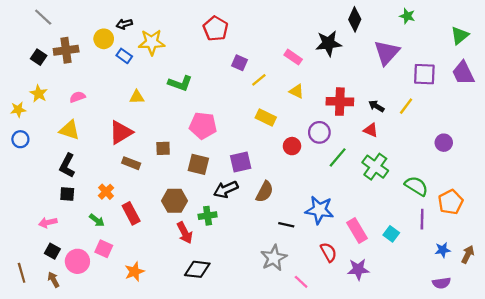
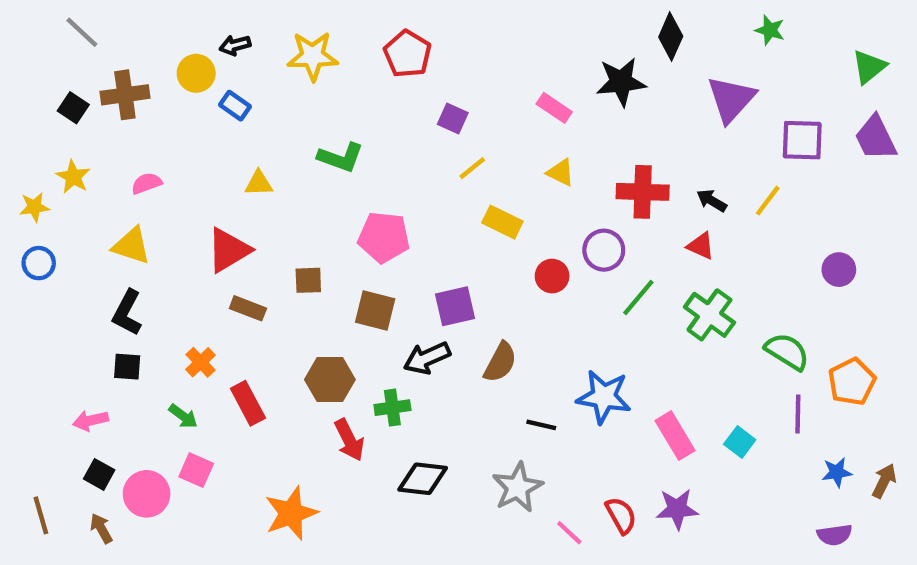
yellow star: (152, 42) -> (313, 56), moved
yellow line: (259, 80) -> (472, 168), moved
red semicircle: (328, 252) -> (621, 515), moved
black diamond: (197, 269) -> (423, 479), moved
orange star: (135, 272) -> (291, 513), moved, size x1.4

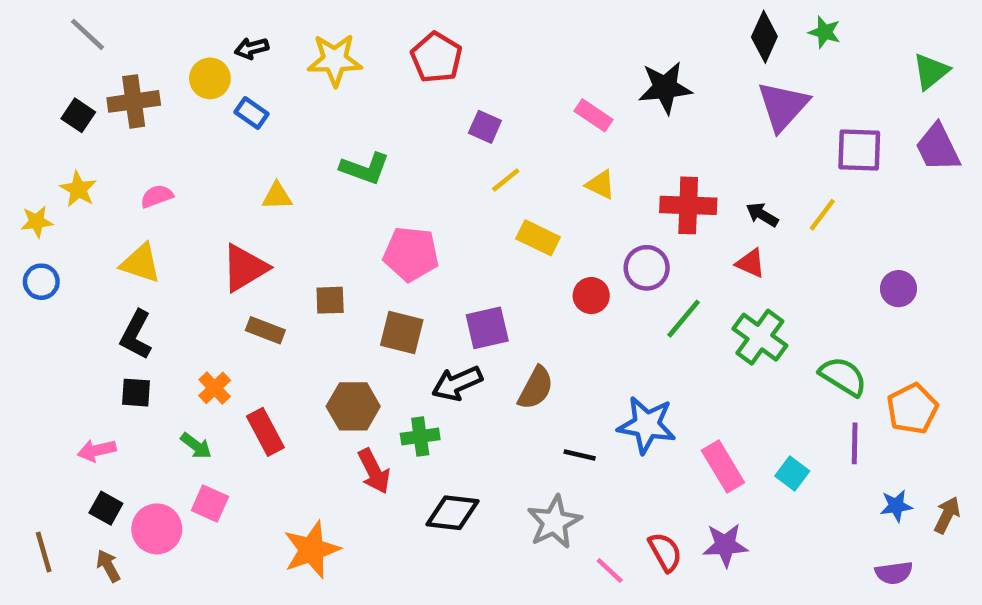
black diamond: (671, 37) -> (764, 37), moved

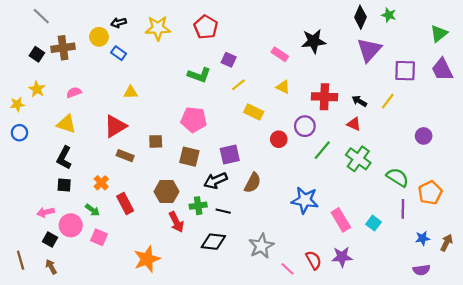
green L-shape: (365, 168) -> (199, 75), moved
black line: (580, 455) -> (223, 211), moved
pink circle: (157, 529) -> (71, 225), moved

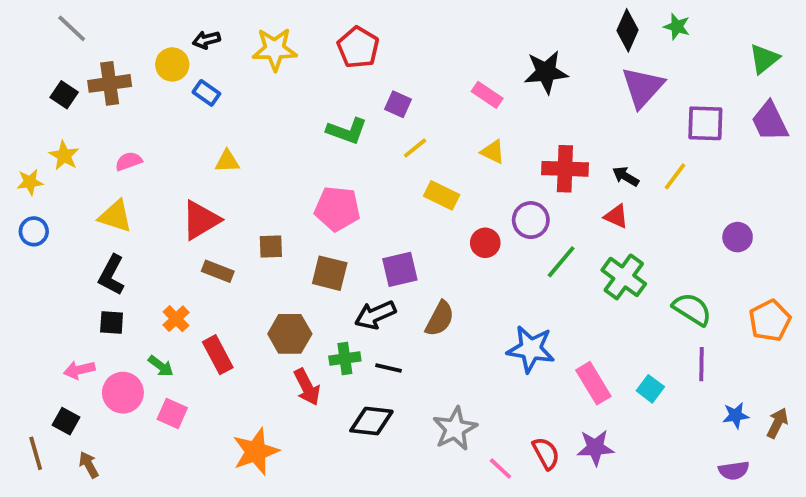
orange pentagon: (430, 193) -> (770, 321), moved
black square: (50, 239) -> (66, 421), moved

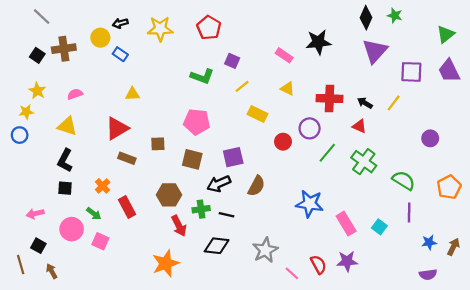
yellow star: (30, 182) -> (26, 112), moved
pink arrow: (79, 370) -> (35, 214), moved
orange star: (256, 451) -> (166, 263), moved

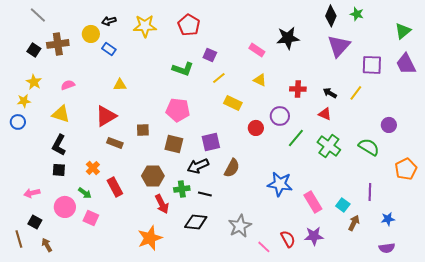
red cross: (329, 99) -> (298, 89), size x0.7
green semicircle: (404, 180) -> (369, 147), moved
brown arrow: (453, 247) -> (354, 223), moved

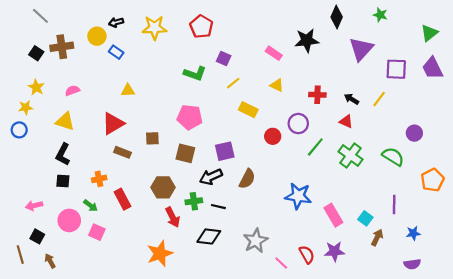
black diamond: (331, 16) -> (337, 17), moved
orange cross: (93, 168) -> (99, 179), turned 32

